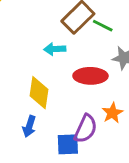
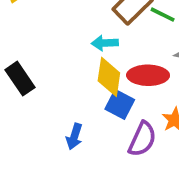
yellow diamond: (39, 93) -> (109, 77), moved
blue square: (68, 144) -> (120, 104), moved, turned 30

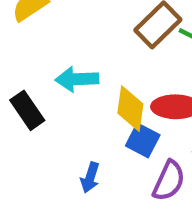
cyan arrow: (105, 43) -> (77, 79), moved, size x1.4

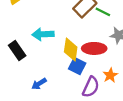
blue arrow: (90, 178) -> (39, 84), moved, turned 40

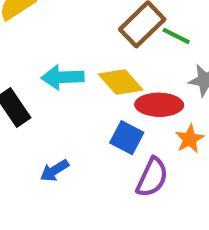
yellow diamond: (71, 49) -> (121, 82), moved, turned -50
orange star: (110, 75) -> (190, 139), moved

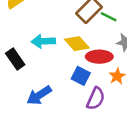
blue arrow: (54, 171) -> (39, 95), size x1.5

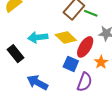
red ellipse: (99, 57) -> (85, 47), turned -55
blue arrow: (39, 95) -> (37, 82), turned 65

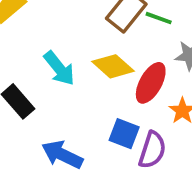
cyan arrow: (38, 37) -> (59, 68), turned -120
blue square: (71, 64) -> (124, 134), moved

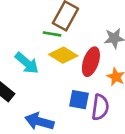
green line: (159, 18) -> (52, 34), moved

